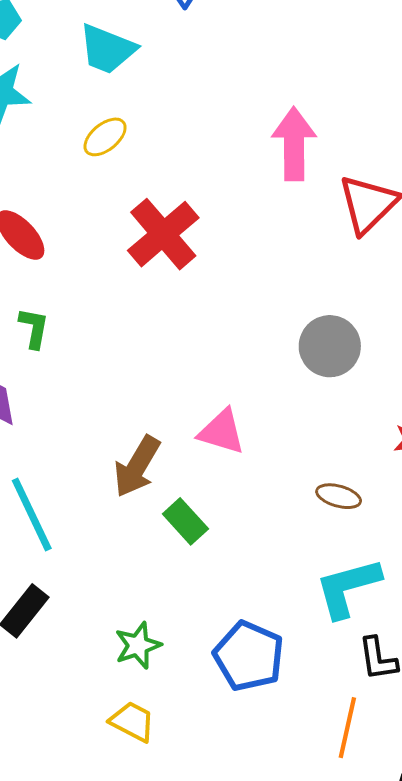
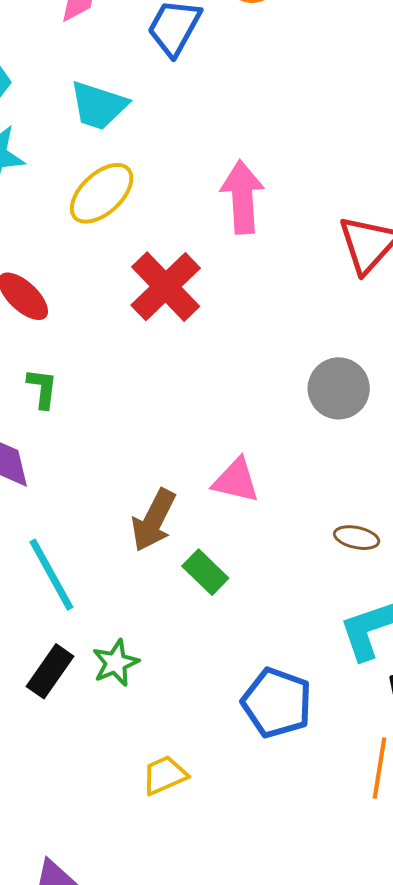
yellow ellipse: (105, 137) -> (102, 193), size x1.5
pink arrow: (294, 144) -> (242, 197), moved
green star: (138, 645) -> (116, 663), moved
yellow trapezoid: (132, 722) -> (165, 775), turned -48

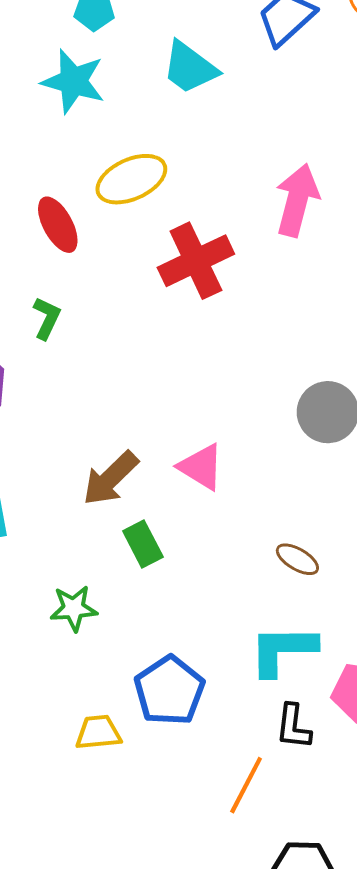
yellow ellipse: (102, 193) -> (131, 179), moved
green star: (116, 663) -> (74, 608), moved
yellow trapezoid: (165, 775) -> (98, 732), moved

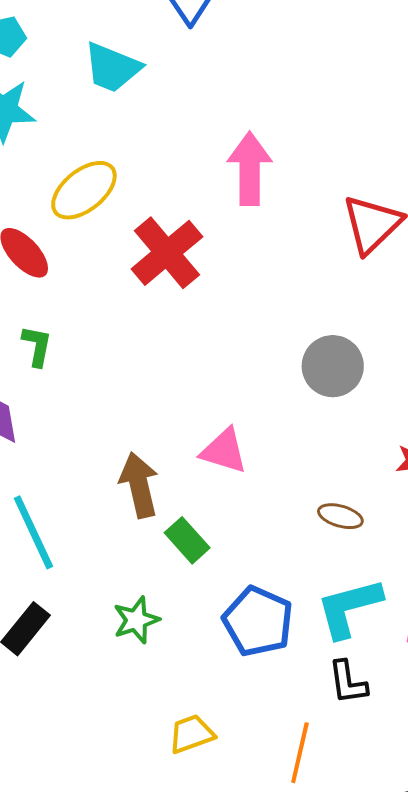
brown arrow: (110, 478) -> (139, 485), turned 136
blue pentagon: (169, 691) -> (258, 621), moved
black L-shape: (293, 727) -> (348, 682), moved
orange line: (246, 785) -> (300, 753), moved

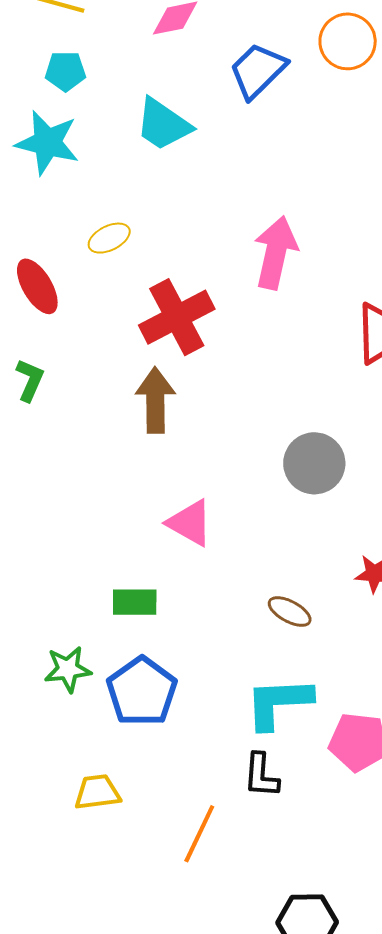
yellow ellipse: (84, 190) -> (109, 238), size x0.6
brown arrow: (139, 485) -> (155, 400), moved
green rectangle: (187, 540) -> (135, 602), turned -60
blue pentagon: (258, 621) -> (142, 692), moved

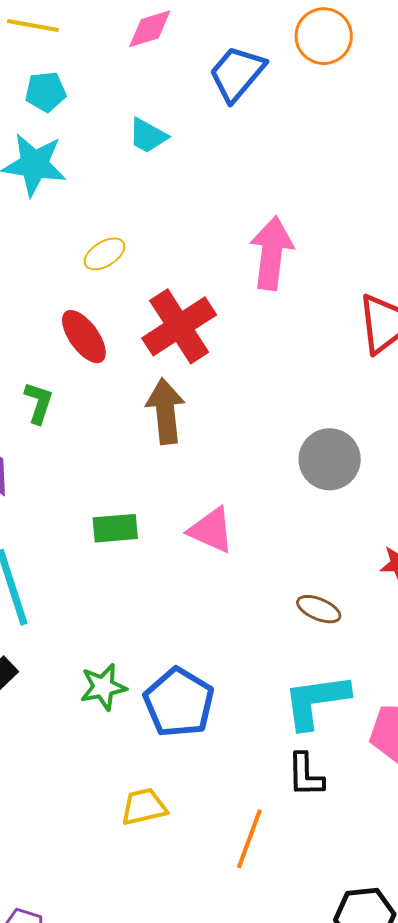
cyan trapezoid: (163, 124) -> (148, 136), size x0.7
red ellipse: (37, 286) -> (84, 337), moved
green rectangle: (135, 602) -> (115, 528), moved

